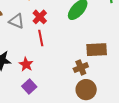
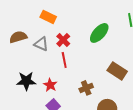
brown rectangle: (97, 50) -> (117, 71), turned 36
brown cross: (81, 68) -> (86, 88), moved

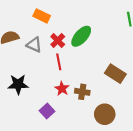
green ellipse: (99, 33) -> (81, 36), moved
red star: (50, 85) -> (62, 89), moved
brown cross: (86, 88) -> (82, 92), turned 32

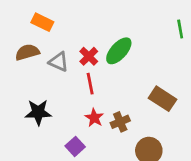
orange rectangle: (42, 16) -> (42, 22), moved
brown cross: (82, 92) -> (120, 122), turned -32

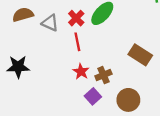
black star: (38, 112) -> (18, 67), moved
purple square: (75, 146) -> (93, 96), moved

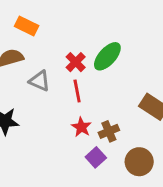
gray triangle: (50, 23) -> (40, 81), moved

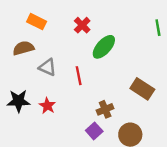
red cross: (76, 62) -> (82, 25), moved
red star: (81, 127) -> (47, 106), moved

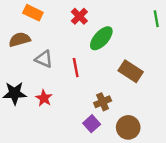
brown rectangle: (142, 89) -> (131, 71), moved

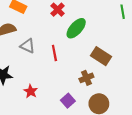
red star: (44, 98) -> (31, 91), moved
brown cross: (103, 102) -> (86, 78), moved

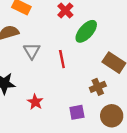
gray triangle: (28, 46) -> (32, 51), turned 35
purple square: (68, 101) -> (77, 112), turned 32

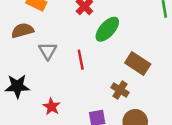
brown cross: (98, 87) -> (120, 90), turned -35

